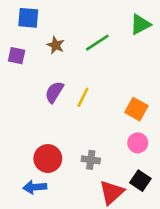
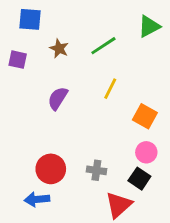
yellow line: (83, 97) -> (110, 89), moved
black square: (140, 181) -> (139, 179), moved

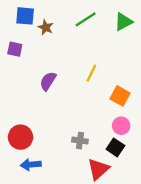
green line: (103, 46) -> (86, 19), moved
brown star: (59, 48) -> (46, 27), moved
red circle: (51, 169) -> (21, 137), moved

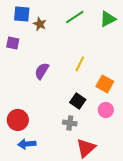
black square: (115, 147) -> (78, 101), moved

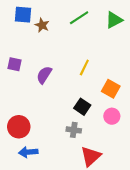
purple square: (13, 43) -> (15, 64), moved

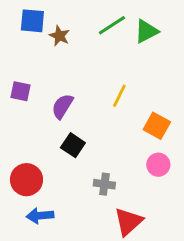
green triangle: (114, 20) -> (146, 31), moved
black square: (82, 107) -> (73, 145), moved

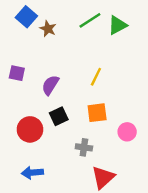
blue square: (32, 21) -> (26, 17), turned 36
orange square: (157, 126) -> (97, 113), moved, turned -36
black square: (73, 145) -> (59, 116), turned 30
red circle: (26, 180) -> (30, 129), moved

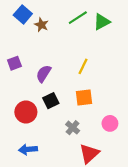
purple square: (17, 73) -> (14, 63), turned -32
pink circle: (127, 132) -> (110, 123), moved
gray cross: (84, 147) -> (73, 128), turned 32

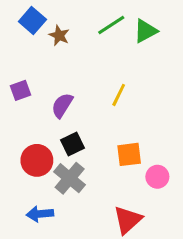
orange square: (84, 97) -> (129, 154), moved
gray cross: (73, 128) -> (70, 178), moved, size x1.5

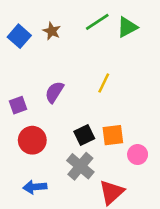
blue square: (32, 21) -> (19, 36), moved
purple square: (21, 90) -> (18, 105), moved
black square: (73, 144) -> (84, 135), moved
gray cross: (70, 178) -> (80, 166), moved

